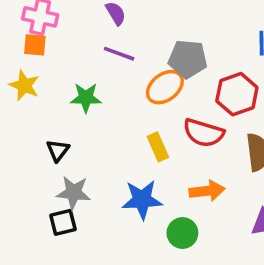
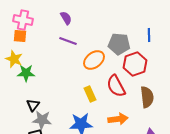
gray pentagon: (188, 59) -> (119, 44), moved
green star: (86, 98) -> (26, 73), moved
red semicircle: (204, 133) -> (116, 86), turned 45
black triangle: (58, 150) -> (33, 105), moved

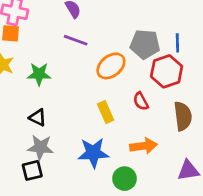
blue line: (149, 35) -> (177, 43), moved
green star: (26, 73) -> (39, 74), moved
red semicircle: (116, 86) -> (141, 101), size x0.6
black triangle: (33, 105) -> (38, 118), moved, turned -40

